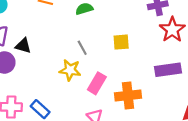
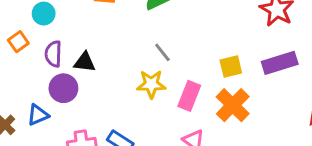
yellow square: (121, 42) -> (231, 66), moved
orange cross: (128, 95) -> (233, 105), turned -30

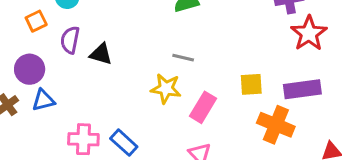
gray line: (162, 52) -> (183, 58), turned -48
purple circle: (63, 88) -> (30, 69), moved
orange cross: (233, 105) -> (276, 125), moved, turned -32

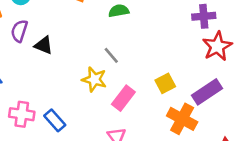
gray line: (183, 58) -> (111, 55), turned 30
yellow square: (251, 84) -> (165, 83), turned -30
purple rectangle: (302, 89) -> (207, 92), turned -32

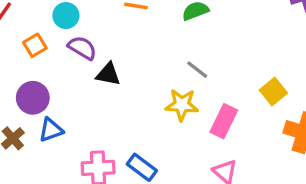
purple semicircle: (19, 31) -> (82, 48), moved, turned 115

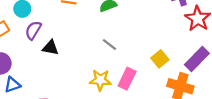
purple semicircle: (82, 48) -> (33, 30), turned -90
yellow star: (182, 105) -> (100, 80), moved

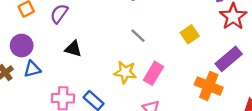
black triangle: (50, 48) -> (73, 49), moved
yellow square: (160, 59) -> (190, 34), moved

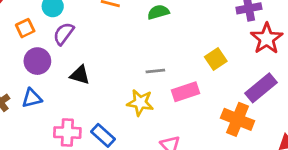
gray line: (138, 36) -> (155, 71), moved, turned -49
purple circle: (22, 46) -> (37, 61), moved
pink rectangle: (153, 73) -> (185, 92), moved, turned 40

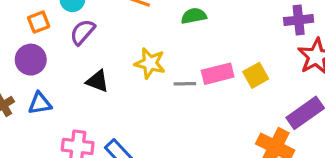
purple circle: (37, 61) -> (31, 60), moved
pink rectangle: (185, 92) -> (218, 74), moved
yellow star: (140, 103) -> (150, 63), moved

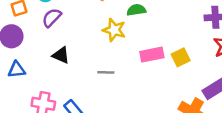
yellow star: (150, 63) -> (114, 30), moved
gray line: (185, 84) -> (106, 72), moved

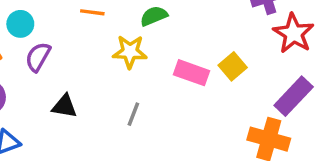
pink rectangle: (152, 55) -> (192, 73), turned 45
gray line: (106, 72) -> (133, 114), turned -56

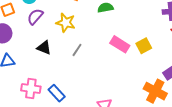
yellow star: (130, 52) -> (66, 23), moved
gray line: (133, 114) -> (77, 50), moved

